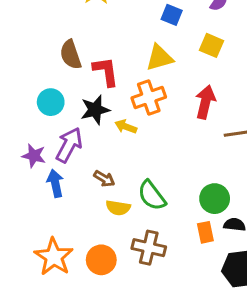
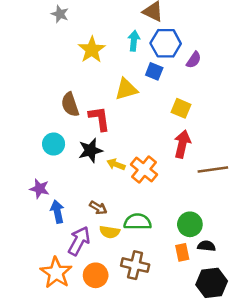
yellow square: (212, 45) -> (181, 108), moved
yellow triangle: (159, 58) -> (126, 89), moved
orange cross: (149, 97) -> (144, 170), moved, turned -32
purple arrow: (69, 145) -> (79, 241), moved
green semicircle: (152, 196) -> (138, 222), turned 128

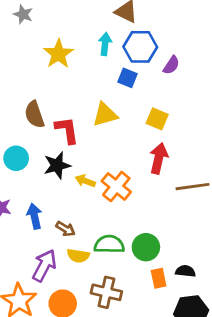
yellow triangle: (126, 89) -> (105, 115), moved
blue arrow: (57, 212) -> (34, 216), moved
green circle: (190, 224) -> (146, 247), moved

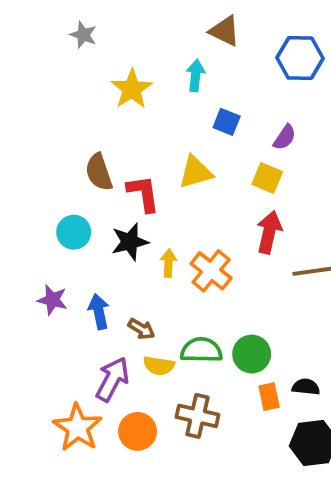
blue hexagon: (140, 47) -> (300, 58), moved
purple semicircle: (171, 65) -> (285, 137), moved
yellow arrow: (85, 181) -> (168, 263), turned 72

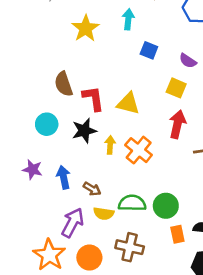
purple semicircle: (285, 137) -> (188, 61), turned 90
yellow triangle: (196, 172) -> (128, 103), moved, turned 30

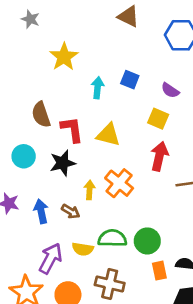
cyan arrow: (128, 19) -> (98, 88), moved
yellow arrow: (110, 145) -> (89, 190), moved
brown arrow: (92, 189) -> (71, 211), moved

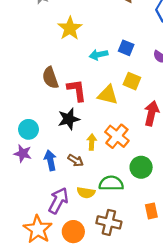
cyan arrow: (98, 88) -> (99, 55), turned -108
yellow square: (158, 119) -> (132, 81), moved
cyan circle: (24, 156) -> (29, 129), moved
green circle: (147, 241) -> (141, 167), moved

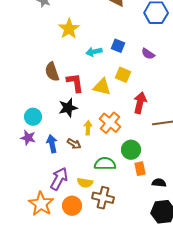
yellow semicircle: (86, 193) -> (85, 183), moved
orange rectangle: (151, 211) -> (140, 169), moved

